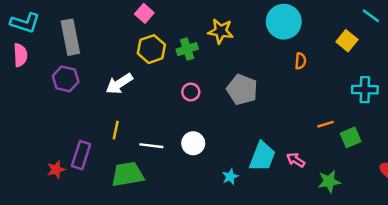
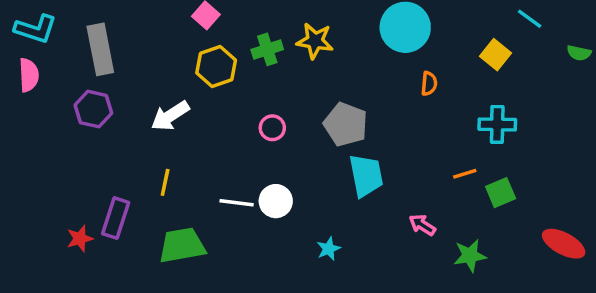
green cross: (187, 49) -> (267, 49), moved
cyan cross: (365, 90) -> (497, 124), moved
white line: (151, 146) -> (237, 203), moved
cyan trapezoid: (262, 156) -> (366, 176), moved, turned -32

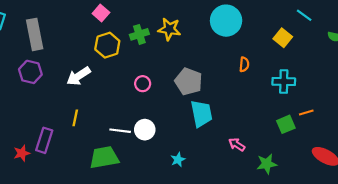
orange semicircle: (429, 84) -> (244, 64), moved
orange line: (465, 174) -> (306, 113), moved
green trapezoid: (182, 245) -> (104, 157), moved

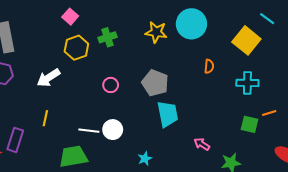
yellow star: (169, 29) -> (156, 32), moved
yellow square: (283, 38) -> (246, 40), size x1.5
green square: (286, 124) -> (250, 124), turned 36

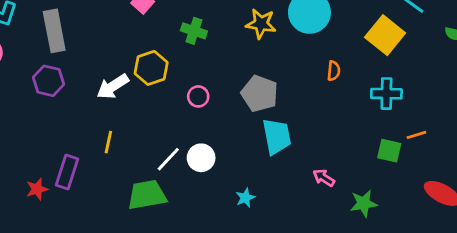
green cross: (108, 37) -> (194, 31), turned 36
yellow hexagon: (76, 48) -> (151, 68), moved
white line: (89, 131) -> (168, 159), turned -54

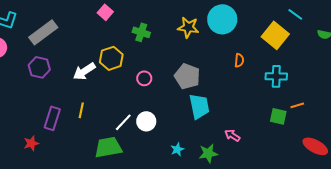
gray rectangle: (54, 31) -> (43, 32), turned 64
purple rectangle: (67, 172) -> (52, 118), moved
green star: (364, 203) -> (208, 153), moved

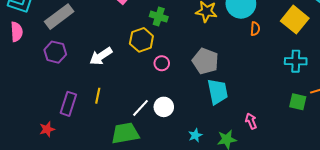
yellow hexagon: (111, 58) -> (141, 40), moved
orange semicircle: (239, 60) -> (255, 29), moved
pink arrow: (232, 135) -> (251, 121), turned 35

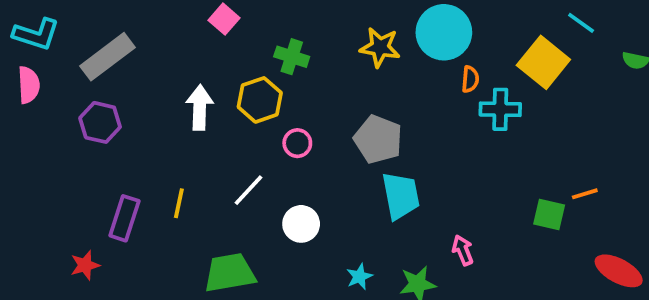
white arrow: (101, 56) -> (200, 107), moved, turned 125
cyan cross: (296, 61) -> (500, 109), moved
white line: (140, 108) -> (248, 190), moved

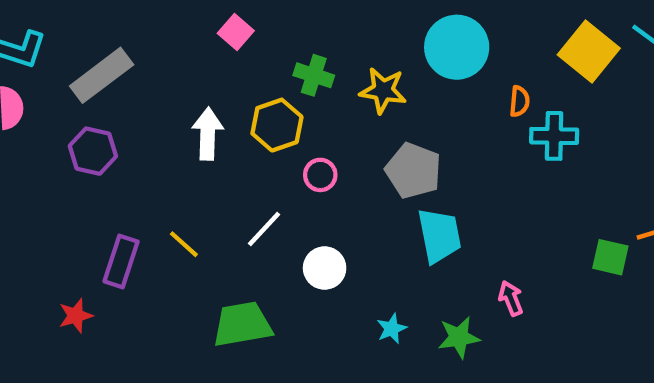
cyan circle: (444, 32) -> (457, 47), moved
yellow star: (380, 47) -> (383, 90), moved
yellow square: (543, 62) -> (589, 51), moved
yellow line: (179, 203) -> (184, 244), turned -60

